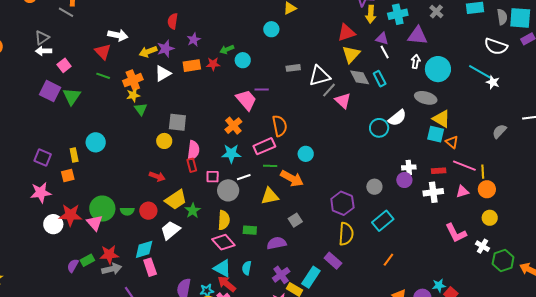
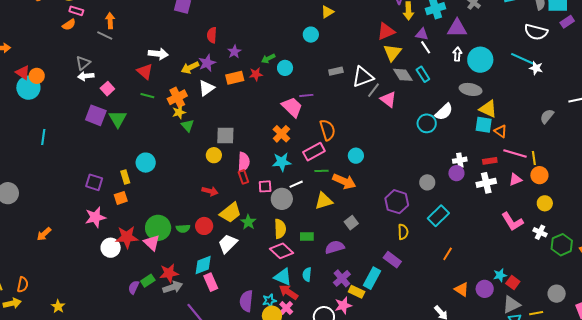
yellow semicircle: (346, 234) -> (403, 232), size x0.7

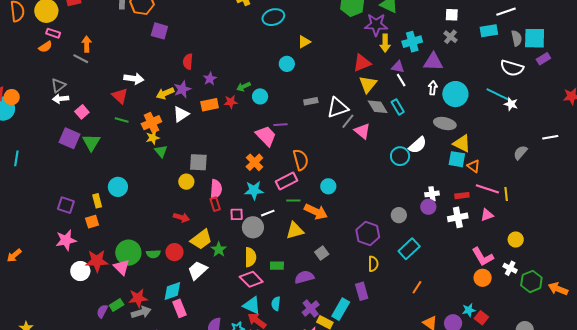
orange circle: (539, 175) -> (483, 278), moved
purple rectangle: (392, 260) -> (362, 291), turned 36

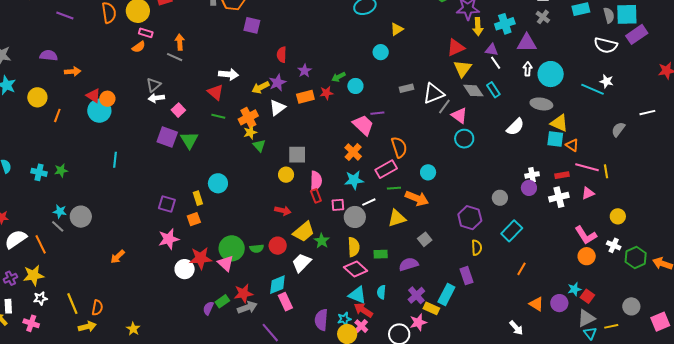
purple rectangle: (543, 59) -> (637, 34), size x1.5
cyan line: (497, 94) -> (592, 89), moved
cyan circle: (400, 156) -> (464, 139), moved

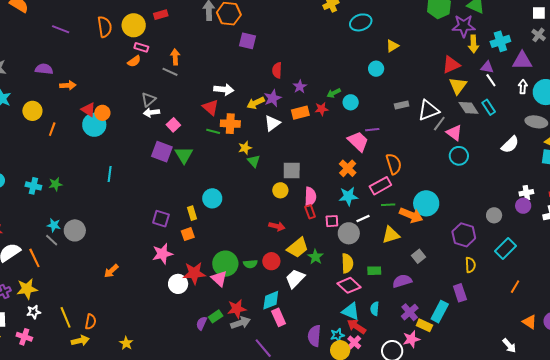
orange cross: (248, 117) -> (230, 124), moved, turned 30
cyan circle: (428, 172) -> (426, 203), moved, size x1.6

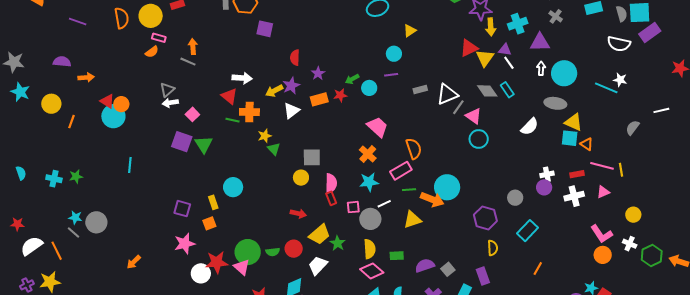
yellow triangle: (458, 86) -> (485, 58), moved
purple line: (372, 130) -> (391, 75), moved
gray square: (418, 256) -> (448, 269), moved

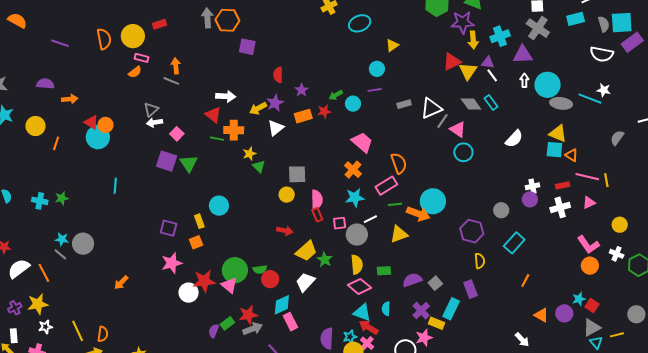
gray cross: (556, 16) -> (538, 28), size x1.6
gray ellipse: (555, 103) -> (561, 103), moved
red circle: (294, 249) -> (270, 279), moved

